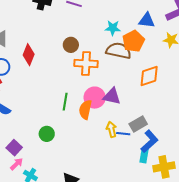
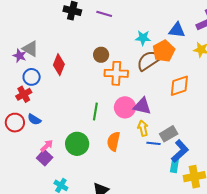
brown semicircle: (118, 51) -> (149, 61), turned -45
orange semicircle: (85, 110) -> (114, 141), moved
yellow arrow: (112, 129) -> (143, 128), moved
green circle: (47, 134) -> (77, 144), size x1.5
pink arrow: (17, 164) -> (47, 146), moved

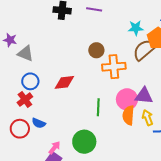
purple star: (20, 56) -> (10, 40), moved
red diamond: (59, 65) -> (64, 82), moved, turned 70
orange semicircle: (114, 141) -> (128, 115), moved

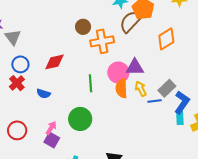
gray triangle: (25, 53) -> (13, 37), turned 36
blue semicircle: (39, 123) -> (43, 94), moved
red circle: (20, 129) -> (17, 130), moved

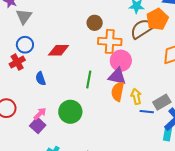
purple triangle: (135, 67) -> (117, 76), moved
pink circle: (118, 73) -> (121, 61), moved
blue semicircle: (43, 94) -> (41, 79), turned 40

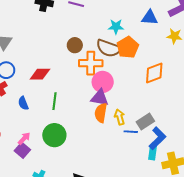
orange pentagon: (157, 19) -> (128, 47), moved
brown semicircle: (142, 29) -> (109, 48), moved, turned -125
green line: (89, 79) -> (54, 101), moved

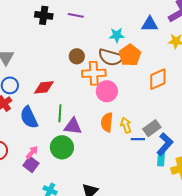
purple triangle: (100, 98) -> (73, 126), moved
blue semicircle: (23, 103) -> (29, 117), size x1.6

